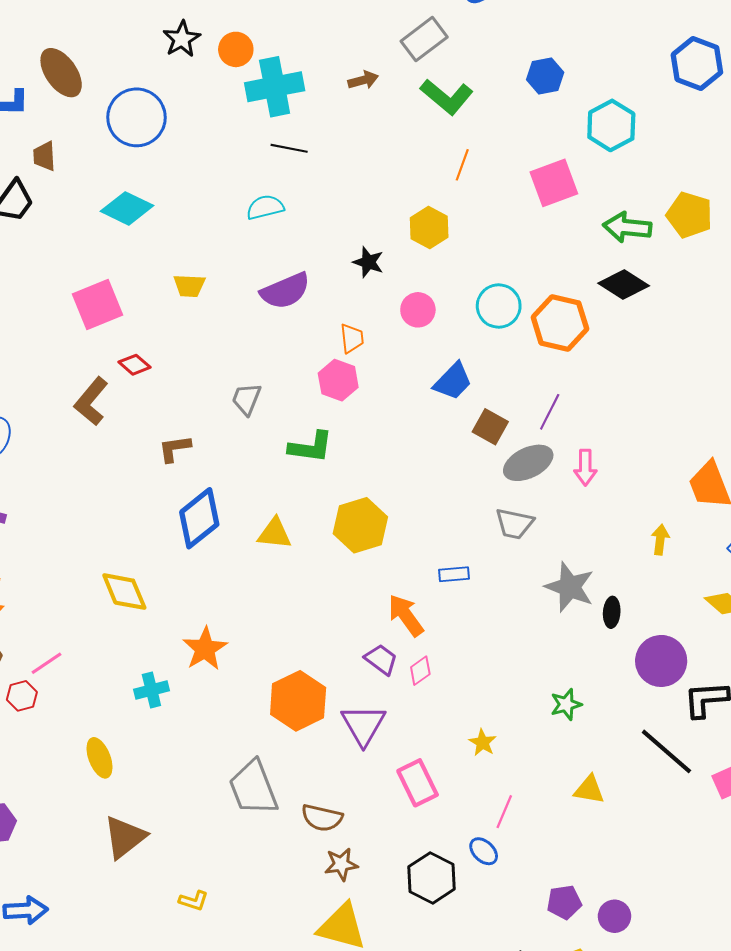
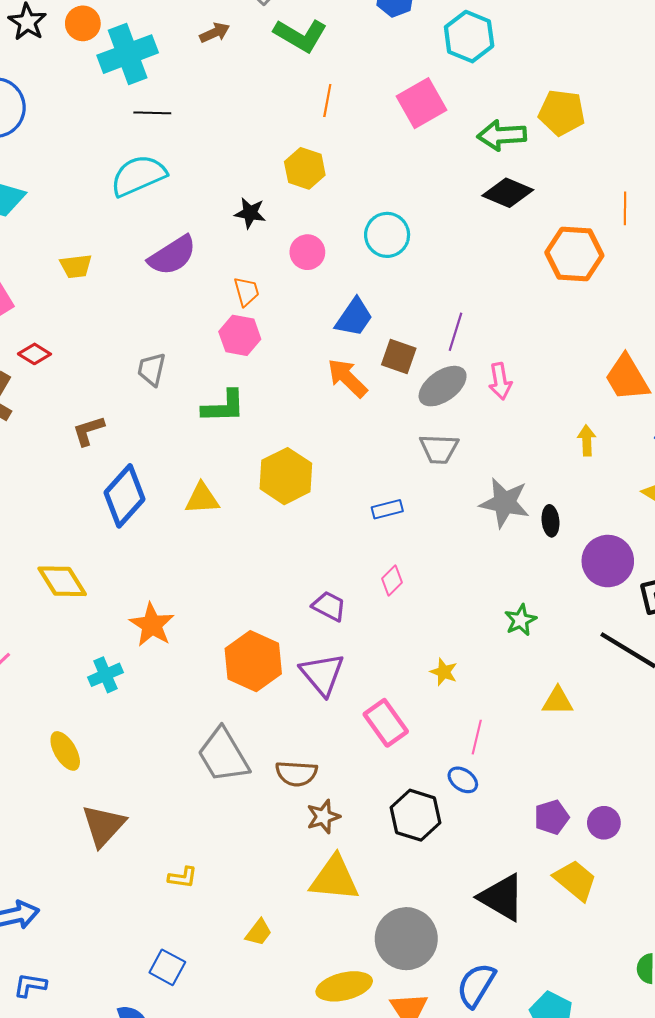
cyan semicircle: (265, 207) -> (138, 176), size x1.5
orange hexagon: (560, 323) -> (574, 254), moved
orange arrow: (406, 615) -> (347, 378), moved
pink diamond: (420, 671) -> (392, 580), moved

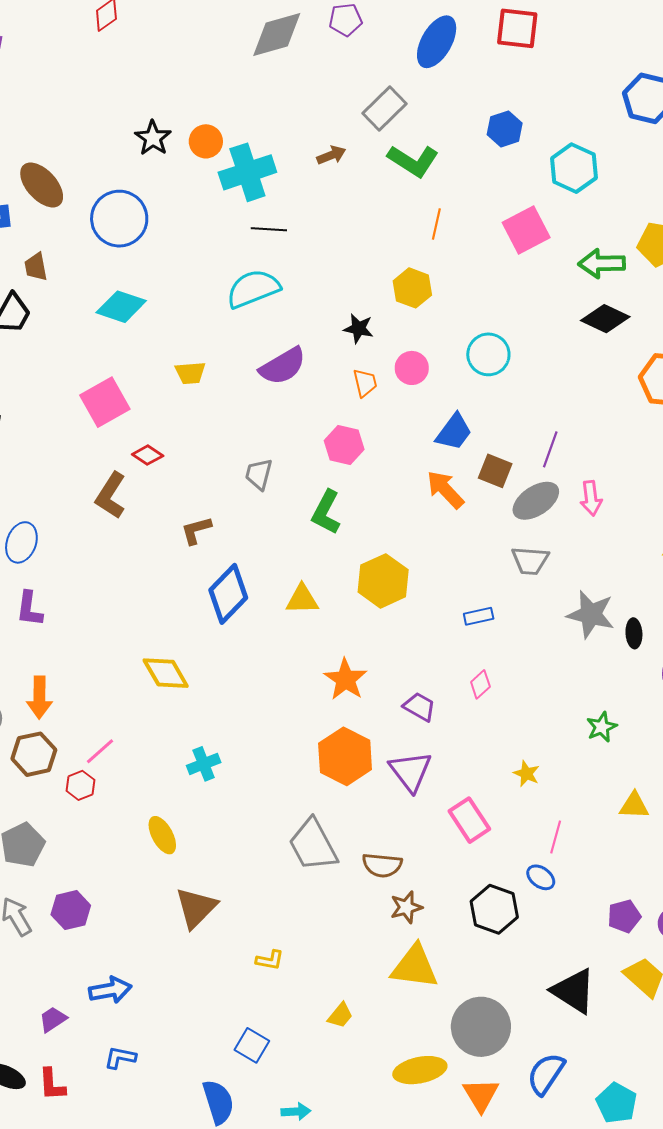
orange trapezoid: (246, 292) -> (365, 383), moved
green L-shape: (224, 407) -> (326, 512), turned 117
orange star: (152, 625) -> (346, 679), moved

